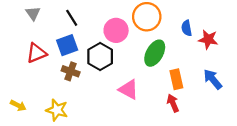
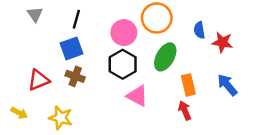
black line: (72, 18) -> (76, 19), turned 48
red triangle: (36, 53) -> (39, 80), moved
black hexagon: (100, 57) -> (123, 64), moved

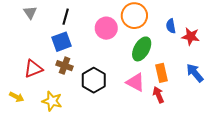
black hexagon: (123, 64) -> (94, 80), moved
pink triangle: (137, 96) -> (135, 82), moved

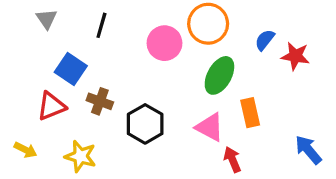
blue semicircle: (171, 26) -> (265, 40), turned 48
blue square: (61, 42) -> (71, 69), moved, turned -36
blue arrow: (195, 73) -> (308, 150), moved
red arrow: (158, 95) -> (232, 160), moved

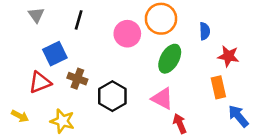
blue semicircle: (265, 40) -> (205, 31), turned 140
red star: (295, 56) -> (228, 56), moved
blue square: (71, 69) -> (55, 54), turned 30
orange rectangle: (250, 113) -> (218, 87), moved

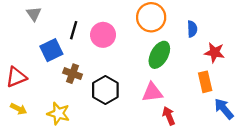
black line: (79, 20) -> (74, 30), moved
pink circle: (127, 34) -> (103, 35), moved
red triangle: (40, 82) -> (16, 77), moved
pink triangle: (162, 99) -> (152, 92), turned -35

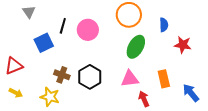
brown cross: (73, 74) -> (62, 75), moved
orange rectangle: (205, 82) -> (164, 79), moved

